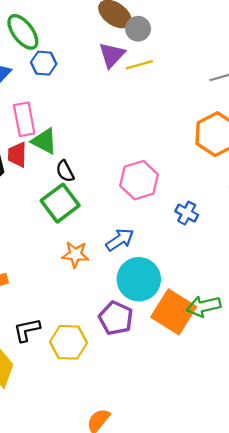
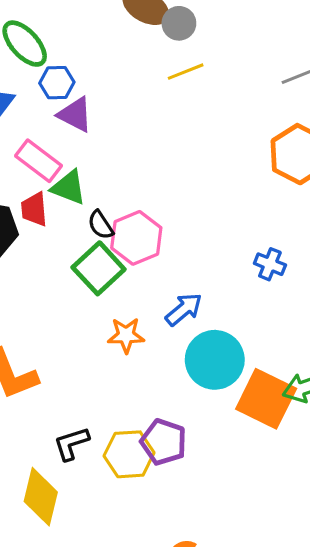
purple triangle: (112, 55) -> (75, 115), moved, turned -40
pink rectangle: (24, 119) -> (38, 161), turned -36
pink hexagon: (139, 180) -> (136, 238), moved
purple pentagon: (116, 318) -> (164, 442), moved

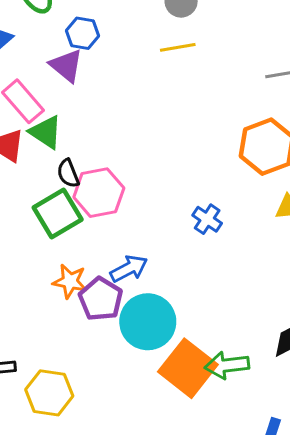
blue hexagon: (57, 83) -> (82, 33), moved
blue cross: (270, 264) -> (207, 219), moved
purple pentagon: (164, 442) -> (101, 299), moved

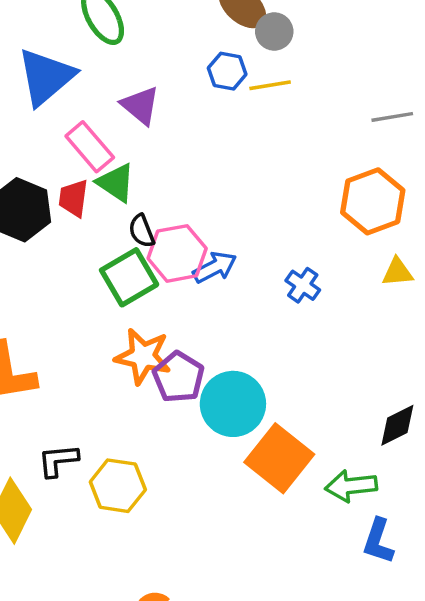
blue hexagon: (82, 33) -> (227, 71), moved
blue arrow: (129, 269) -> (215, 267), moved
orange star: (70, 281) -> (143, 356), size x1.4
green arrow: (227, 365) -> (351, 486), moved

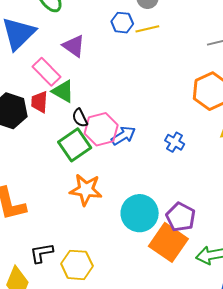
purple pentagon: (178, 377) -> (181, 217), moved

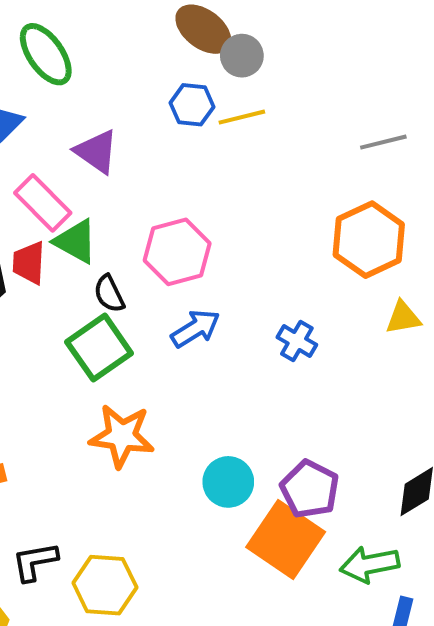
pink hexagon: (101, 129) -> (177, 252), moved
cyan circle: (140, 213) -> (228, 482), size x0.7

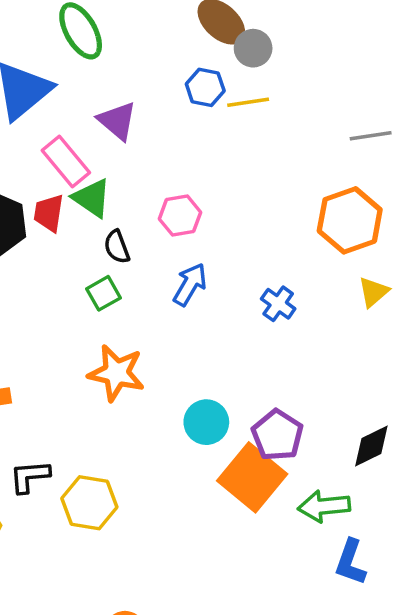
pink hexagon: (177, 252) -> (180, 216), size x0.7
yellow triangle: (403, 318) -> (374, 292), turned -36
blue arrow: (195, 329) -> (190, 284), turned -33
green square: (99, 348) -> (104, 293), size x0.6

